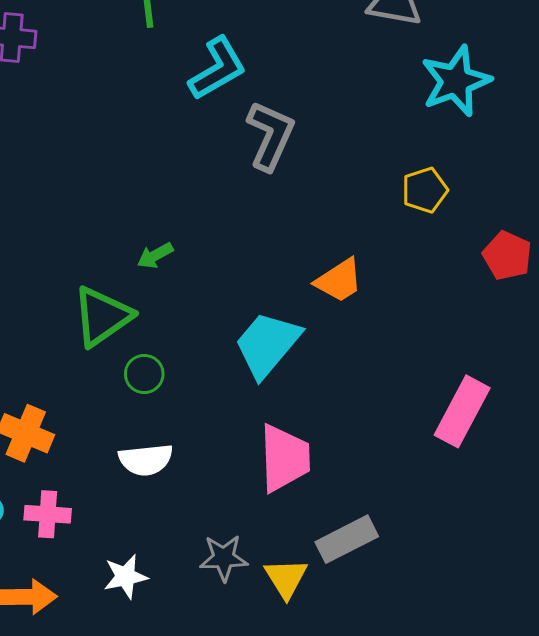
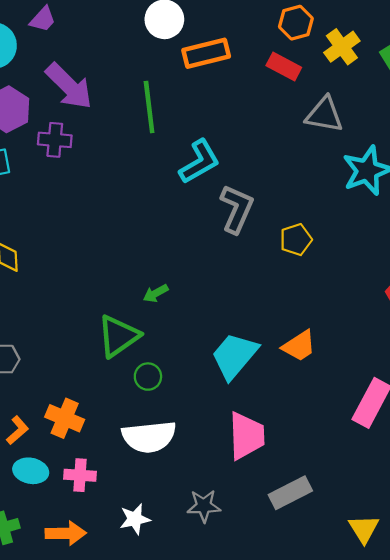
yellow pentagon: (425, 190) -> (296, 240), moved
orange trapezoid: (339, 280) -> (299, 346), moved
white semicircle: (146, 460) -> (149, 437), size x1.4
yellow triangle: (286, 578) -> (364, 529), moved

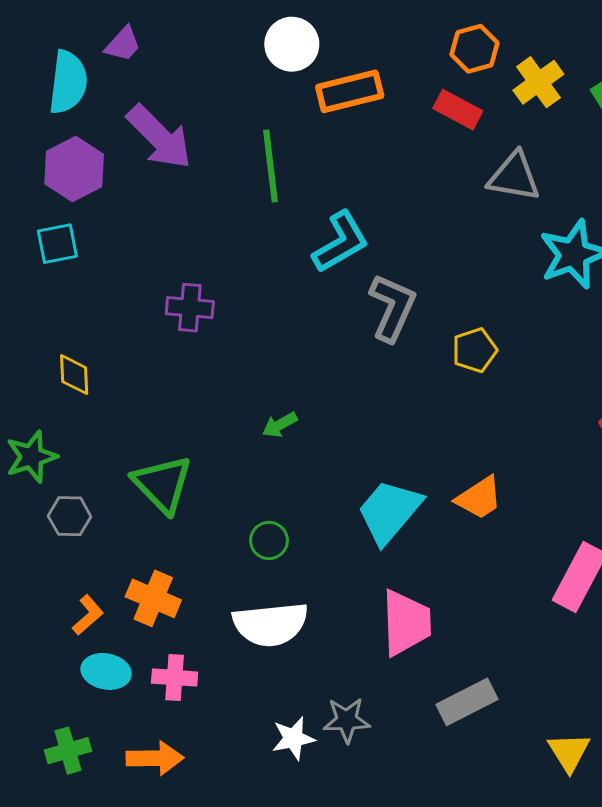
purple cross: (55, 140) -> (190, 308), moved
green triangle: (118, 336) -> (162, 484), moved, turned -39
white star: (135, 519) -> (293, 738), moved

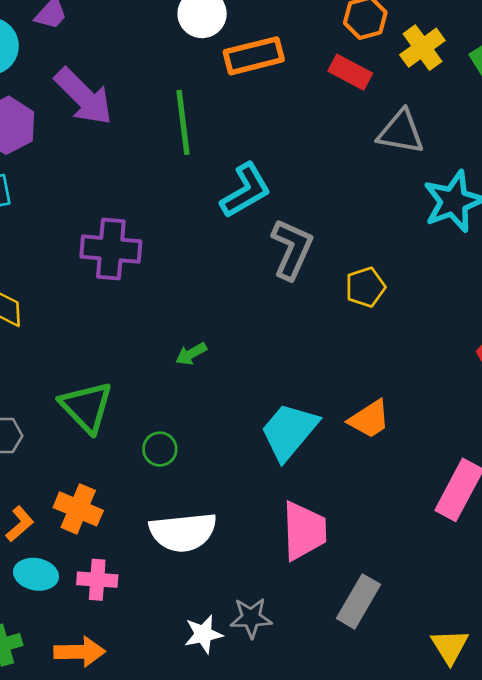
purple cross: (190, 308) -> (111, 249), size x1.4
green circle: (269, 540) -> (160, 449), moved
gray rectangle: (467, 702) -> (359, 601), turned -33

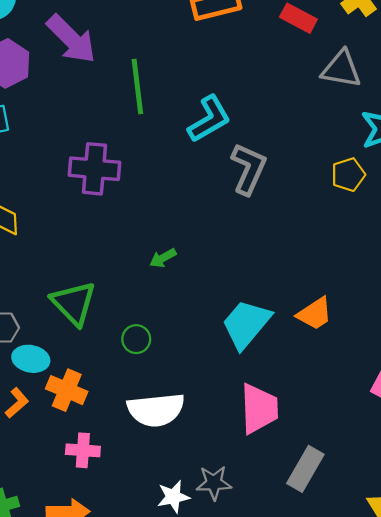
green line: (183, 122) -> (137, 87), moved
yellow pentagon: (365, 287) -> (348, 175), moved
cyan ellipse: (36, 574) -> (31, 359), moved

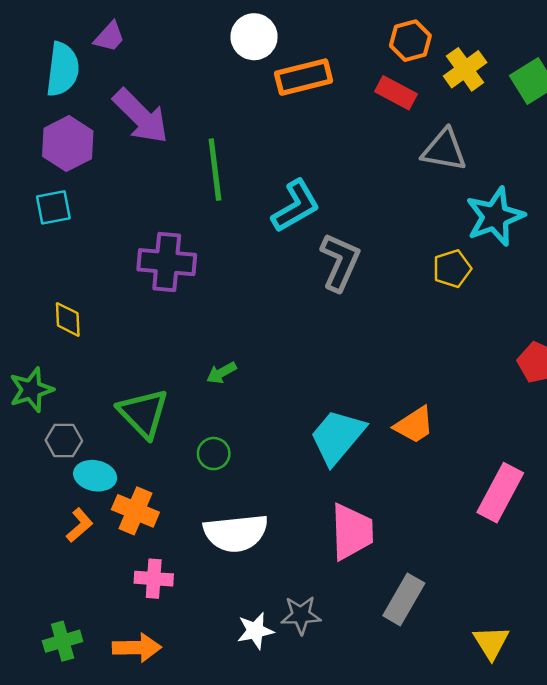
green arrow: (163, 258) -> (221, 373), moved

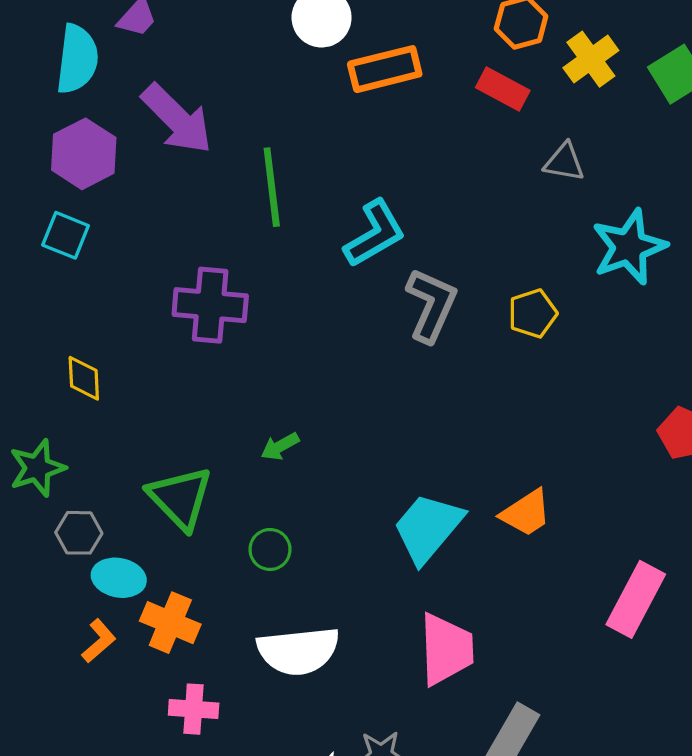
gray triangle: (444, 150) -> (564, 162), size x0.7
cyan square: (53, 207) -> (66, 235), turned 33
yellow pentagon: (452, 269) -> (533, 313), moved

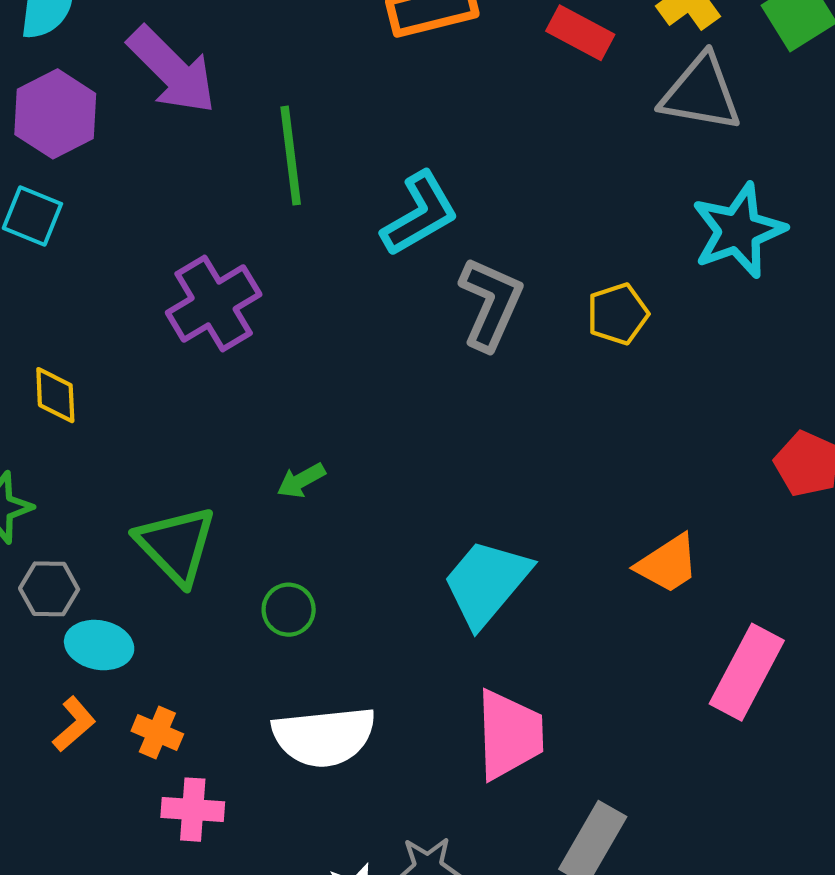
gray triangle: (564, 162) -> (701, 93), moved, size x1.6
purple cross: (210, 305) -> (214, 303), turned -36
orange trapezoid: (526, 513) -> (668, 564), moved
orange cross: (170, 623) -> (157, 733), moved, size x0.7

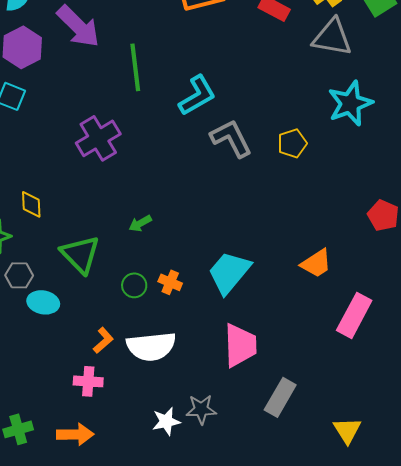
gray L-shape: (491, 303) -> (231, 138), turned -51
yellow diamond: (55, 395) -> (31, 204), moved
orange L-shape: (74, 724) -> (103, 340), moved
orange cross: (157, 733) -> (170, 282), moved

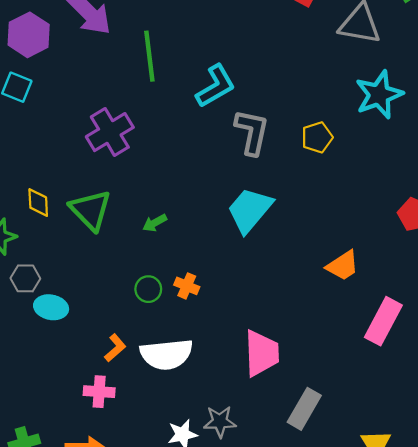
gray L-shape: (231, 138) -> (252, 132), turned 39
green triangle: (80, 254) -> (91, 210), moved
cyan trapezoid: (229, 272) -> (250, 210), moved

